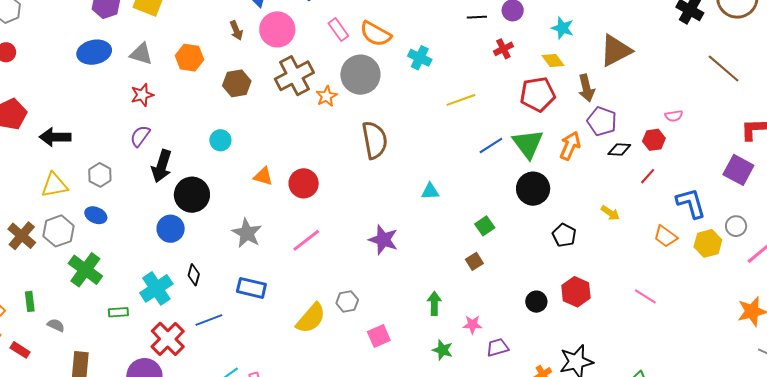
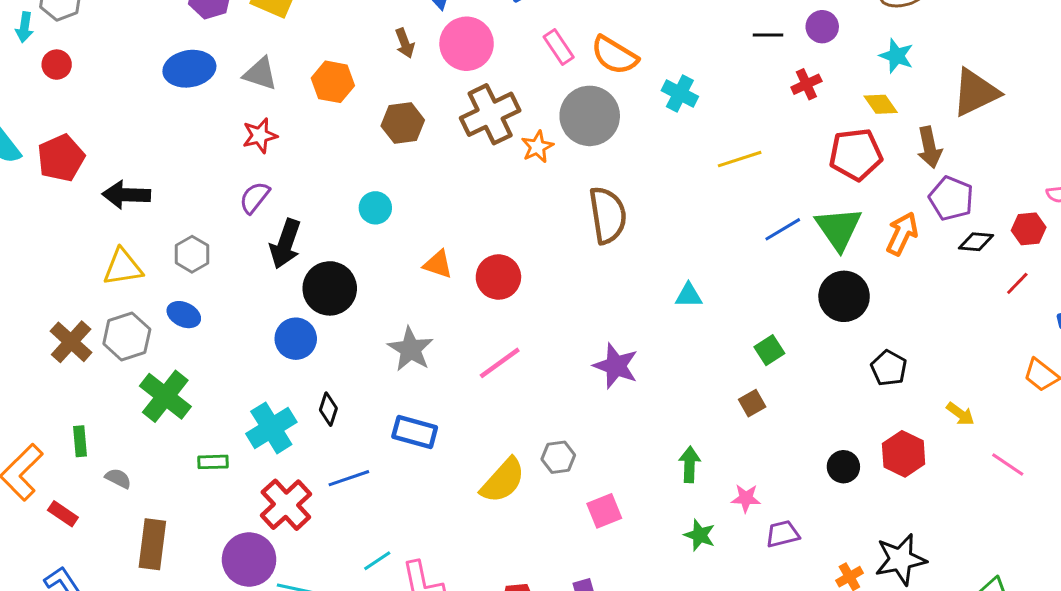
yellow arrow: (610, 213) -> (960, 414), moved

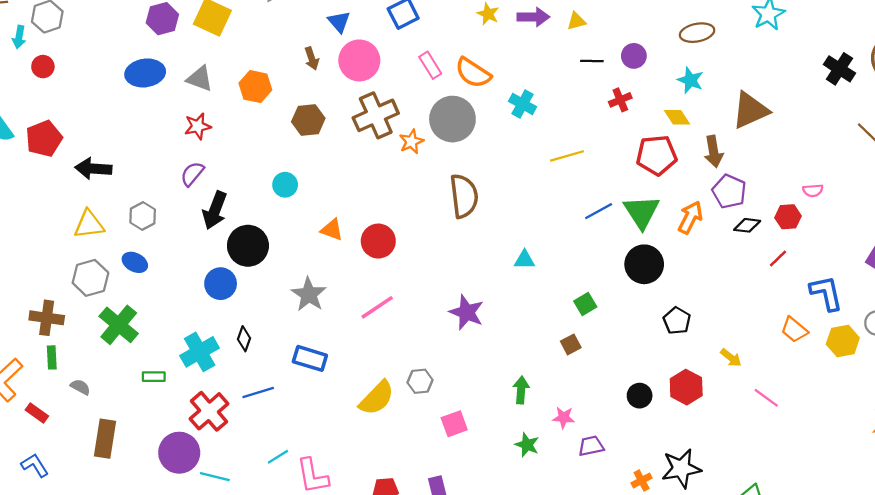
brown cross: (71, 342) -> (47, 318), moved, turned -36

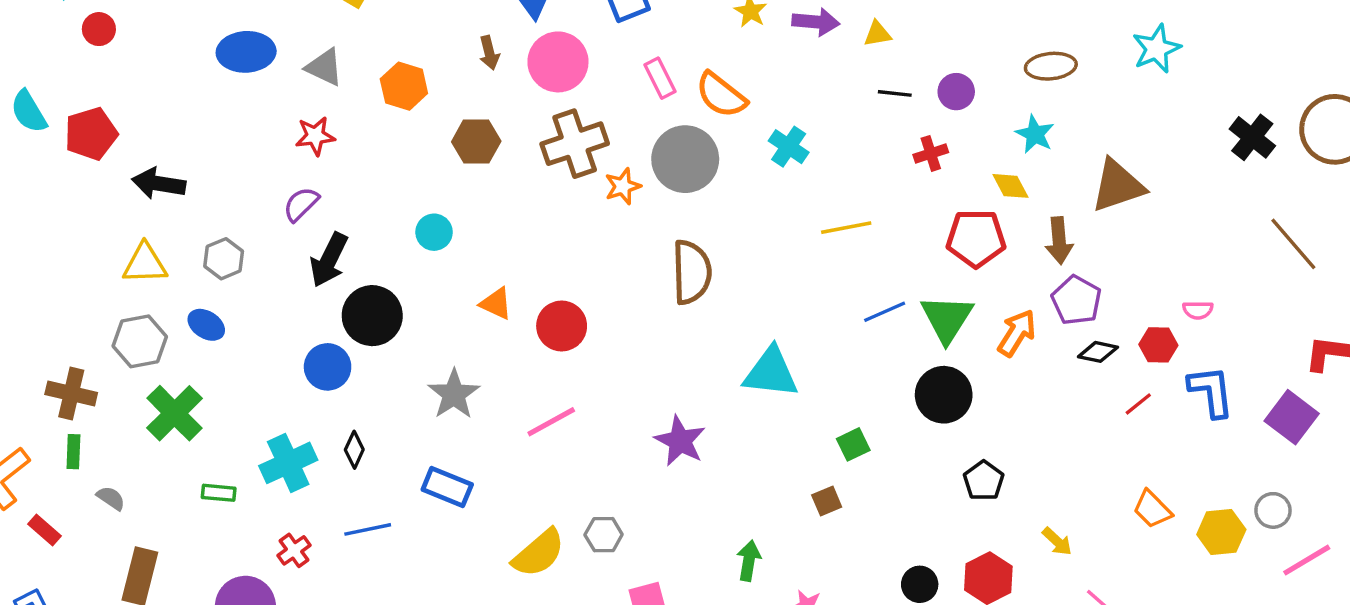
cyan triangle: (524, 260) -> (771, 373), size x1.8
blue L-shape: (826, 293) -> (1211, 391), moved
red cross: (209, 411) -> (294, 550), size x0.6

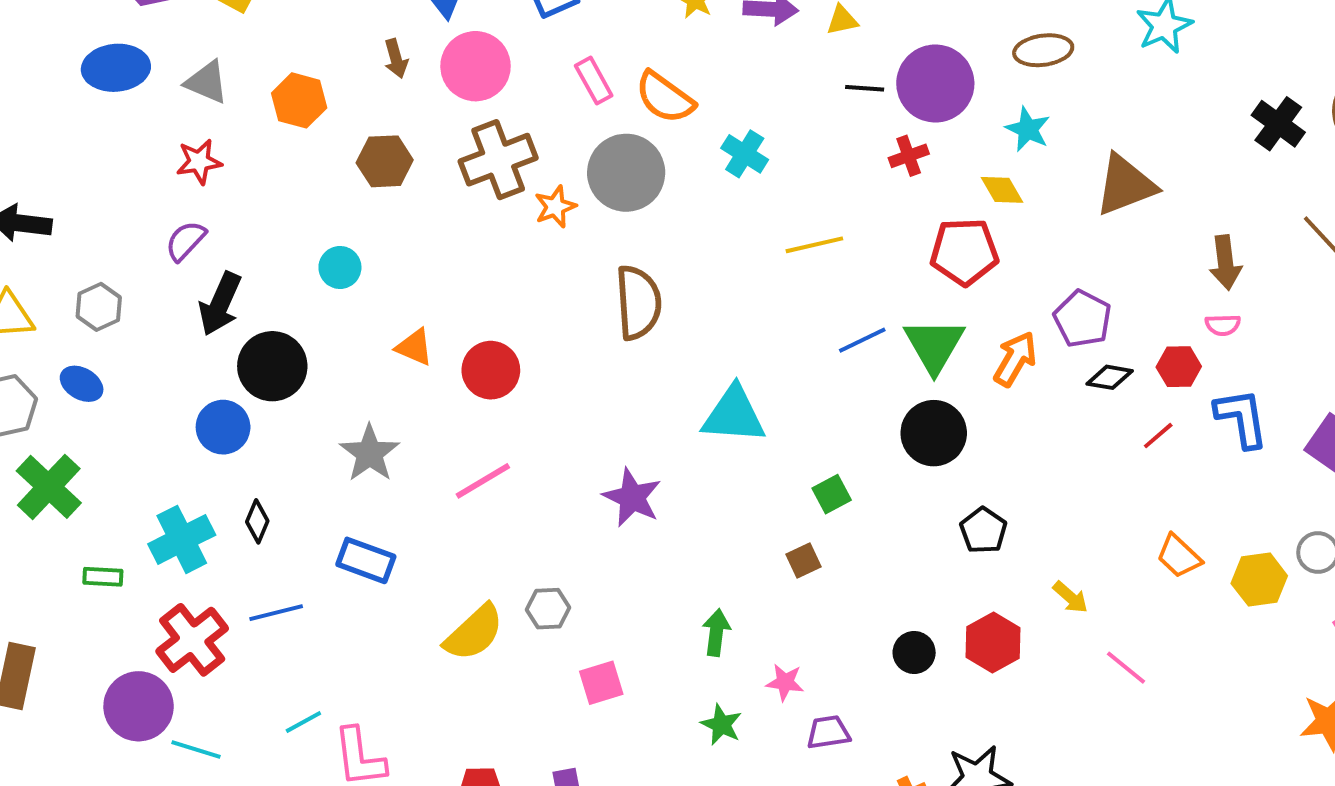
purple circle: (956, 92) -> (935, 84), size x1.8
brown arrow: (1059, 241) -> (1225, 263), moved
red cross: (294, 550) -> (192, 640), size x1.8

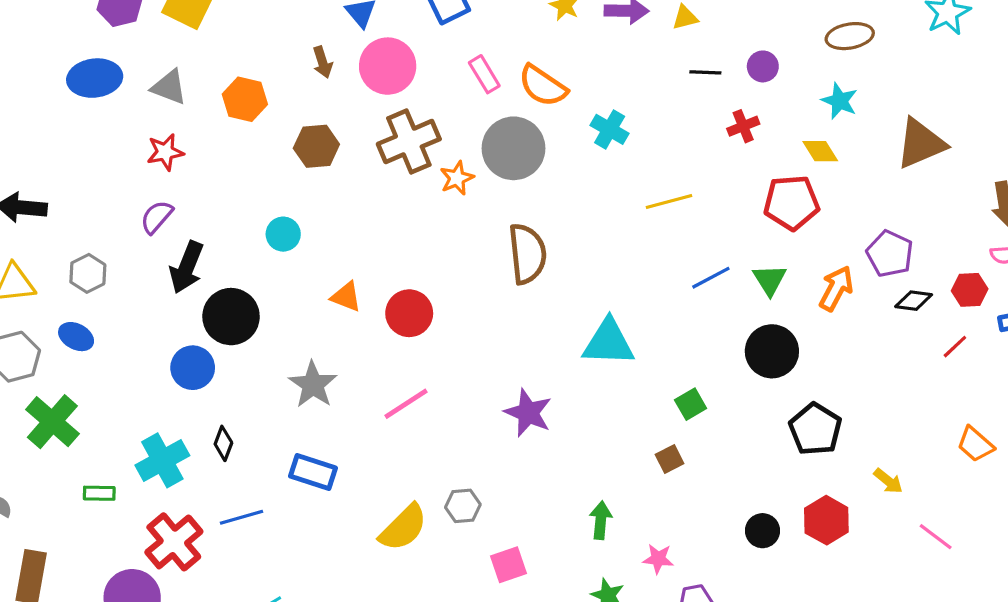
purple circle: (935, 84) -> (763, 66), size x0.5
green triangle: (934, 345) -> (770, 280), size x0.7
black pentagon: (983, 530) -> (815, 429), size x1.4

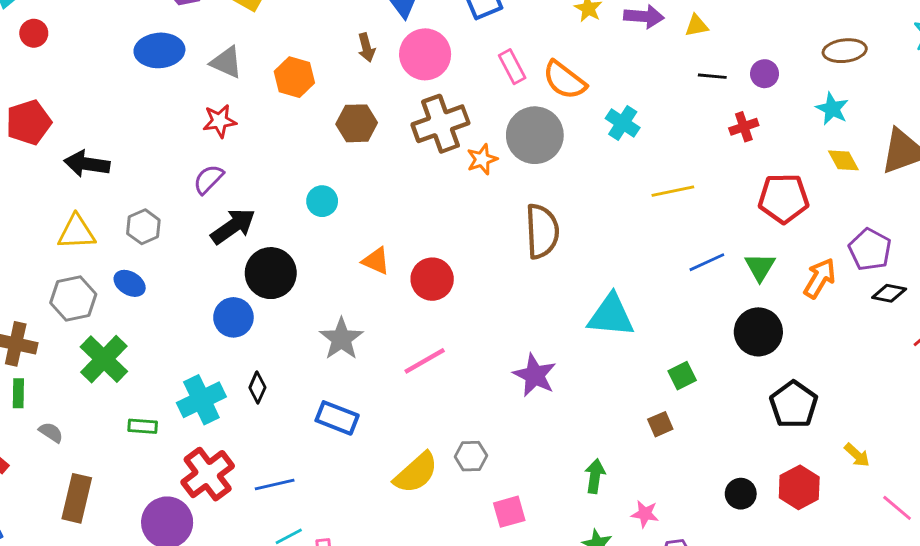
yellow diamond: (820, 151) -> (843, 160), moved
black arrow: (187, 267) -> (233, 226), turned -150
blue line: (241, 517) -> (275, 484), moved

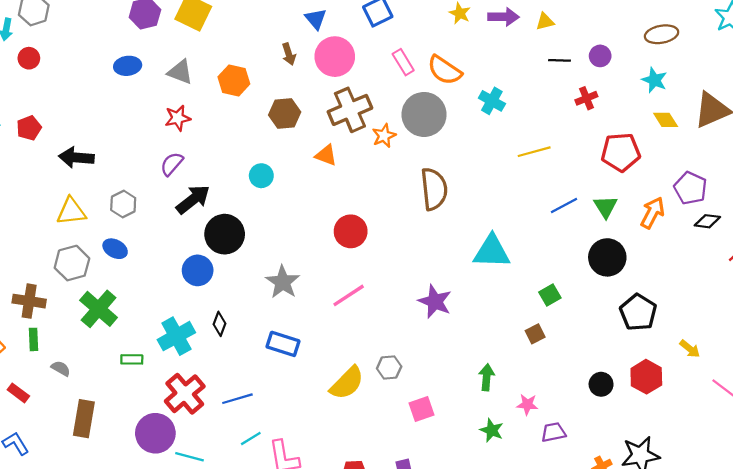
blue ellipse: (159, 50) -> (128, 66), size x0.7
red pentagon: (29, 122) -> (29, 128), size x0.7
orange triangle: (376, 261) -> (326, 155), moved

